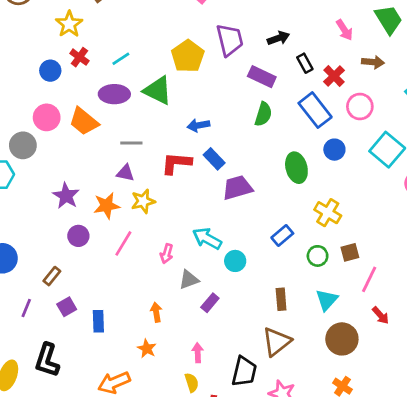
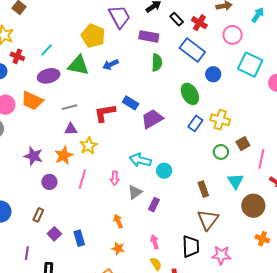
pink circle: (360, 106) -> (233, 35), moved
blue arrow: (198, 125) -> (111, 64), moved
blue rectangle: (282, 236) -> (195, 123), moved
purple line: (26, 308) -> (27, 253), moved

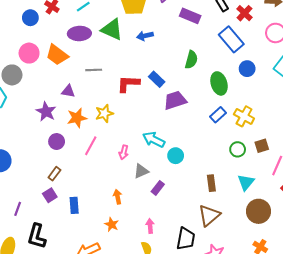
green semicircle: (157, 63) -> (191, 60), moved
purple triangle: (71, 129) -> (68, 91), moved
brown rectangle: (38, 215) -> (54, 174), moved

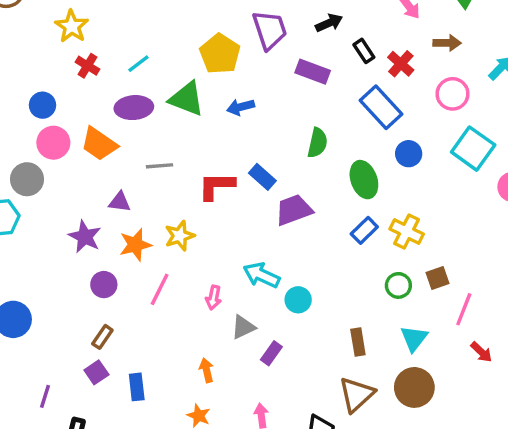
blue circle: (30, 18) -> (42, 105), moved
brown circle: (259, 211) -> (414, 387), moved

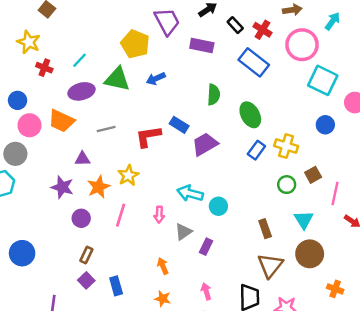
pink circle: (453, 94) -> (302, 45), size x1.4
blue circle: (409, 154) -> (325, 125), moved

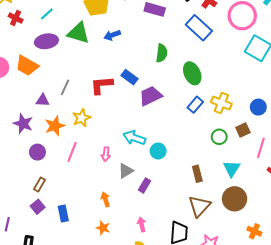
blue circle: (325, 125) -> (258, 107), moved
gray line: (106, 129) -> (65, 87), moved, turned -56

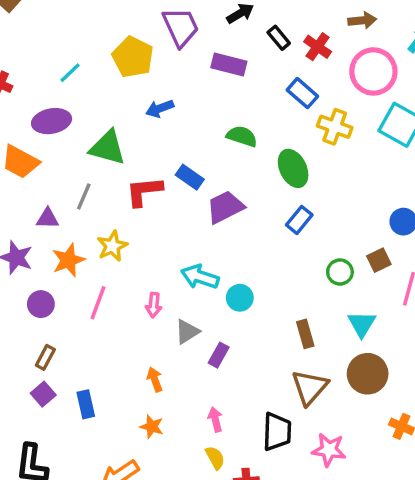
cyan line: (47, 14) -> (70, 73), moved
blue rectangle: (199, 28) -> (302, 93), size x0.7
green triangle: (78, 33) -> (108, 148), moved
green semicircle: (162, 53) -> (242, 136), turned -78
yellow cross: (221, 103) -> (335, 127), moved

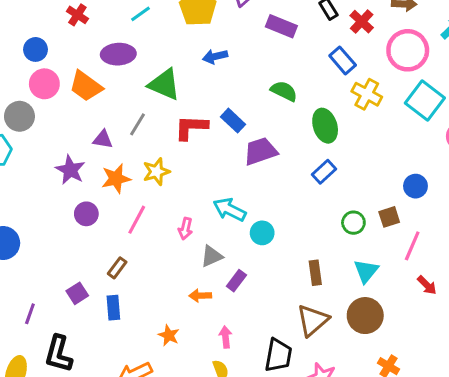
brown rectangle: (45, 357) -> (117, 268), moved
orange arrow: (155, 379) -> (200, 296), moved, turned -80

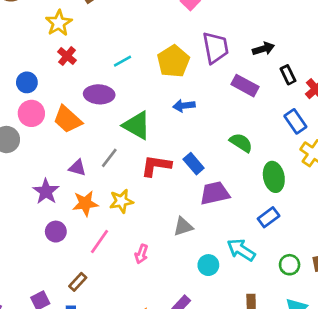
cyan arrow: (230, 210) -> (241, 250), moved
gray triangle: (212, 256) -> (183, 227), moved

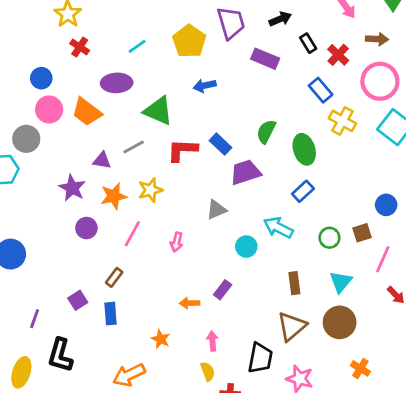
green semicircle: (241, 143) -> (266, 132), moved, turned -90
gray line: (109, 158) -> (134, 147), turned 30

